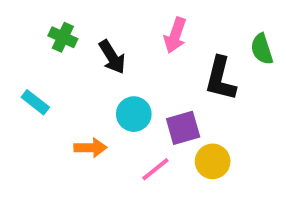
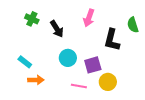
cyan rectangle: (35, 102) -> (25, 62), moved
orange arrow: (90, 148) -> (36, 80), moved
pink line: (155, 169) -> (79, 86), turned 49

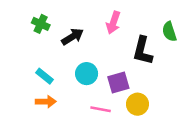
black arrow: (57, 29) -> (73, 37), turned -90
cyan rectangle: (25, 62) -> (45, 76), moved

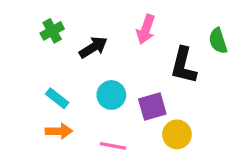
green cross: (41, 24) -> (52, 31), turned 36
pink line: (101, 109) -> (113, 146), moved

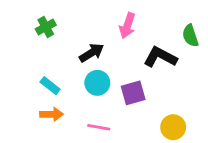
black arrow: (93, 47) -> (92, 53), moved
black L-shape: (184, 65) -> (160, 57), turned 104
yellow circle: (177, 134) -> (173, 127), moved

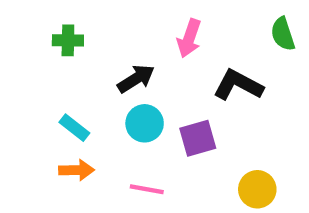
green cross: (46, 27) -> (68, 40), turned 30
green semicircle: (190, 36) -> (283, 34), moved

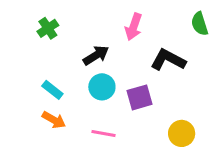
green cross: (68, 40) -> (48, 28), turned -35
orange arrow: (76, 170) -> (54, 120), turned 30

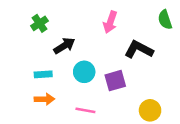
black arrow: (96, 55) -> (64, 46), moved
cyan rectangle: (52, 90) -> (43, 74), turned -42
orange arrow: (54, 120) -> (44, 99), turned -30

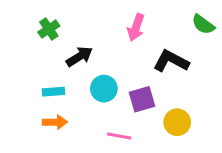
green semicircle: (165, 20) -> (203, 24), turned -36
pink line: (85, 110) -> (119, 136), moved
yellow circle: (150, 110) -> (177, 122), moved

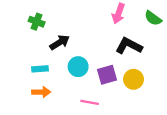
pink arrow: (136, 27) -> (118, 14), moved
green cross: (49, 29) -> (37, 22), turned -35
yellow circle: (177, 122) -> (133, 79), moved

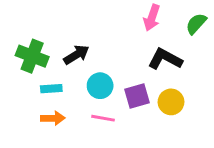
green semicircle: (153, 18) -> (196, 24), turned 96
green cross: (37, 22) -> (32, 56), moved, size x1.5
pink line: (90, 102) -> (103, 118), moved

